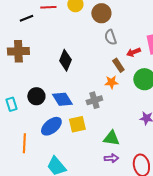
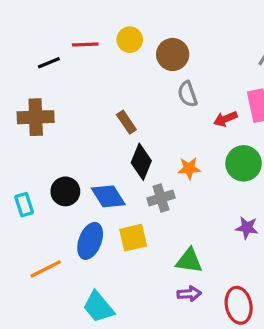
black diamond: (65, 60) -> (141, 162), moved
brown rectangle: (118, 65) -> (126, 122), moved
blue ellipse: (51, 126) -> (90, 241), turned -30
orange line: (24, 143) -> (46, 269), turned 60

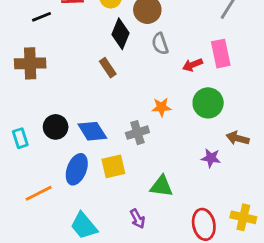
black diamond: (141, 162) -> (121, 34), moved
purple arrow: (189, 294) -> (137, 219), moved, turned 66

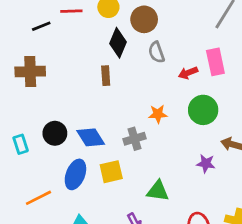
brown rectangle: (108, 68) -> (106, 76), turned 30

